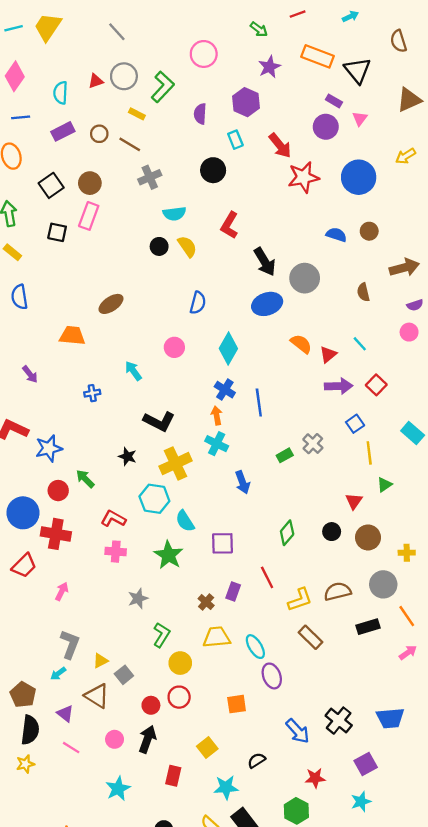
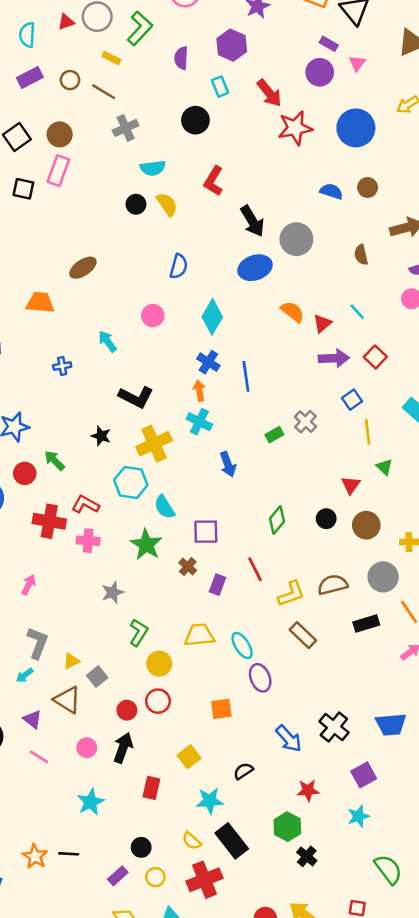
green triangle: (384, 485) -> (384, 467), turned -42
red cross: (56, 534) -> (49, 521), moved
brown cross: (206, 602) -> (188, 567), moved

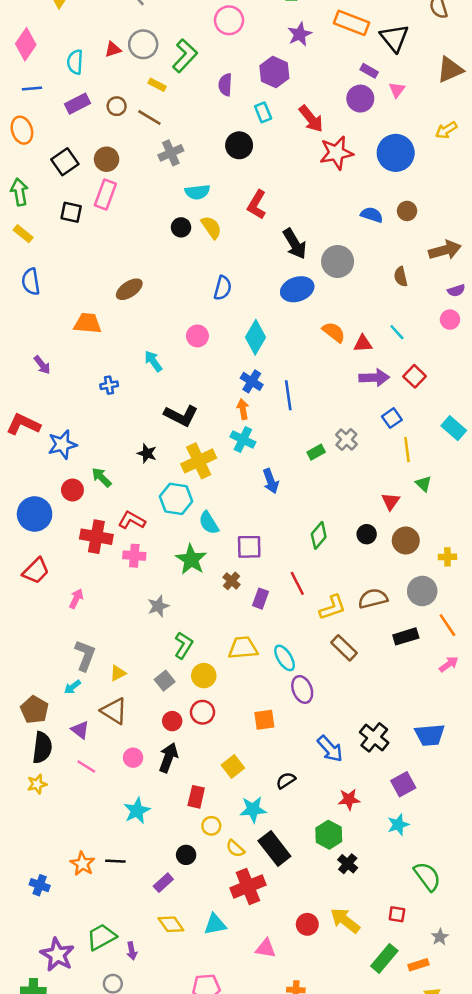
red triangle: (322, 323) -> (363, 344), turned 36
gray square: (97, 677) -> (165, 681), moved
yellow circle: (155, 877) -> (211, 826), moved

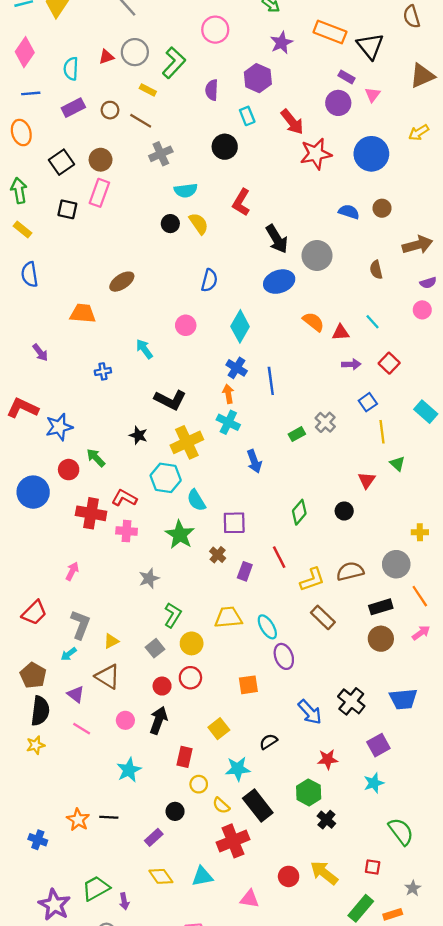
purple arrow: (374, 378) -> (351, 364), size x0.7
brown circle: (406, 540) -> (381, 639), moved
red trapezoid: (36, 571) -> (34, 613), moved

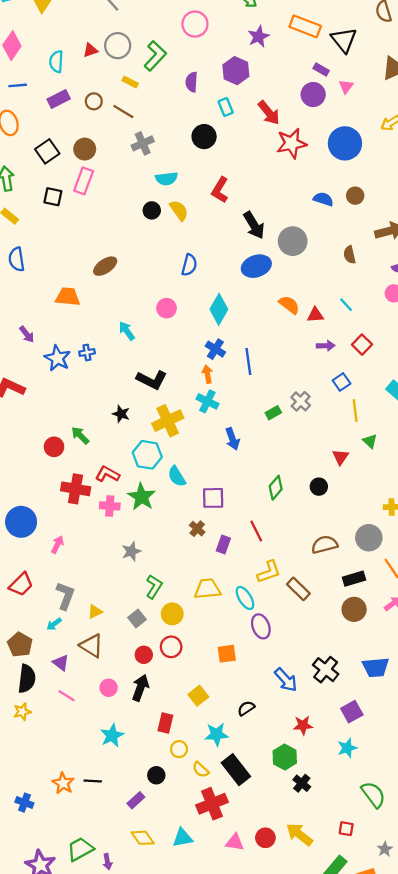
blue star: (59, 427) -> (57, 358), moved, turned -30
blue circle: (33, 492) -> (21, 522), moved
green star: (180, 535) -> (142, 497), moved
yellow L-shape: (312, 580) -> (269, 572), moved
pink triangle: (250, 899) -> (235, 842), moved

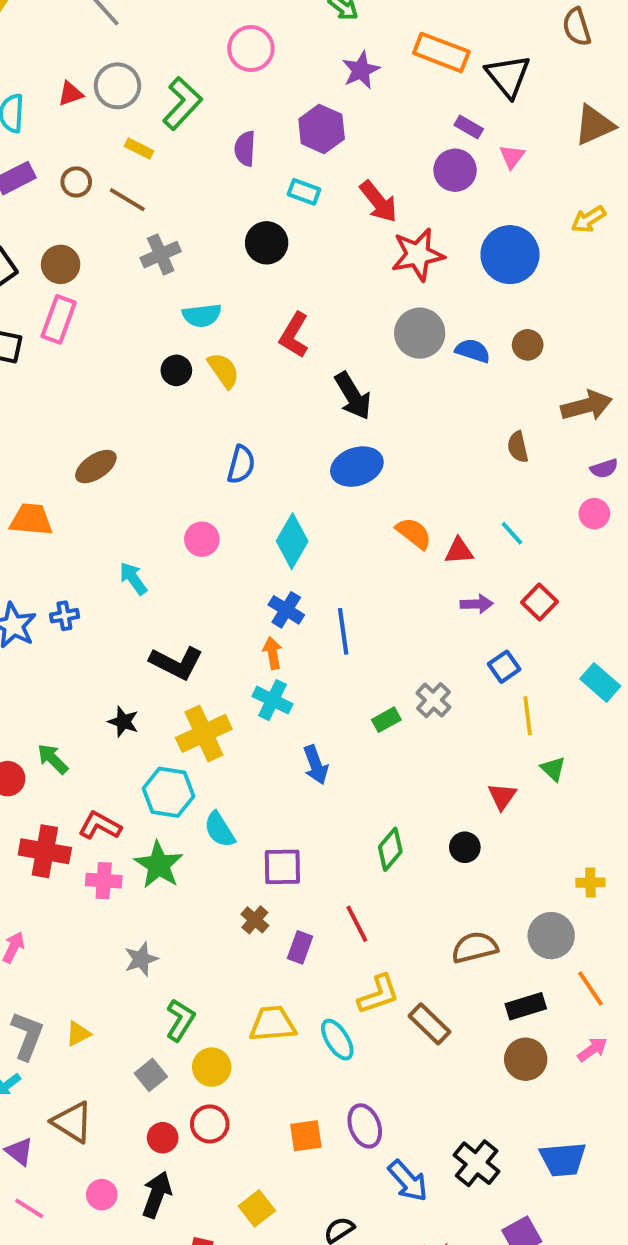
cyan rectangle: (226, 107) -> (304, 192), turned -48
gray circle: (293, 241) -> (420, 333), moved
yellow triangle: (95, 612) -> (78, 1034), moved
purple ellipse: (261, 626) -> (365, 1126), moved

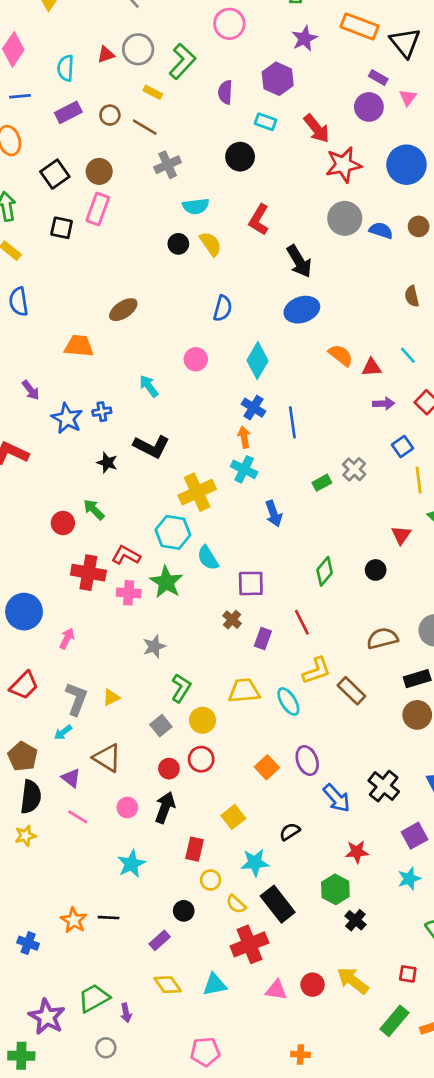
black L-shape: (176, 663) -> (151, 447), moved
black star: (123, 722) -> (107, 463), moved
orange square: (306, 1136) -> (267, 767), turned -35

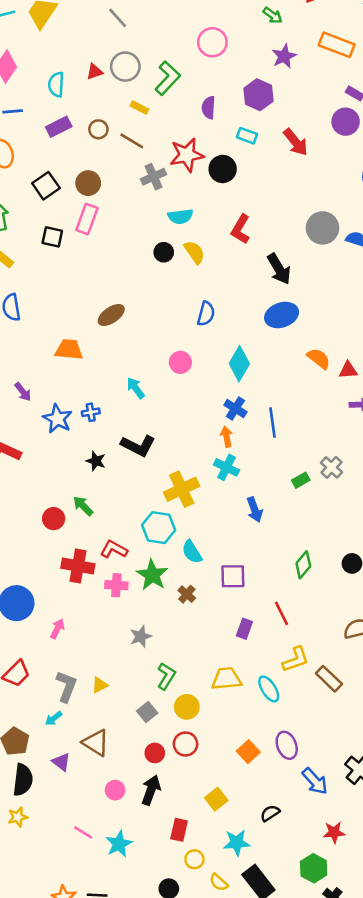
red star: (343, 165) -> (187, 155), moved
brown cross: (232, 620) -> (187, 594), moved
pink line: (78, 817) -> (83, 832), moved

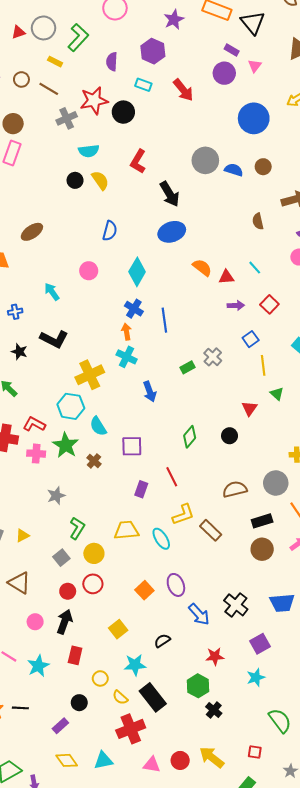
red rectangle: (179, 830) -> (75, 655), moved

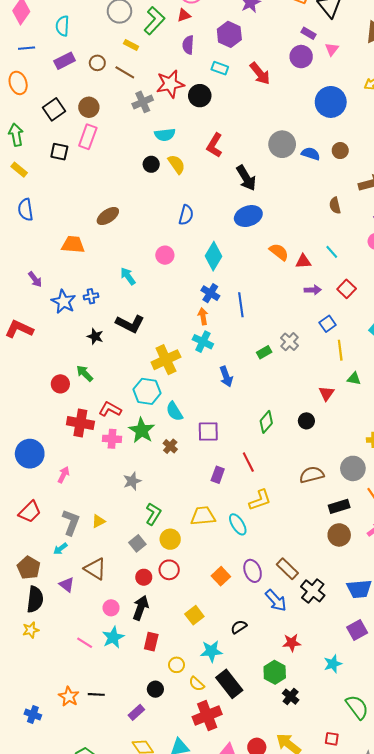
red triangle: (18, 32) -> (184, 15), moved
green triangle: (277, 394) -> (354, 379), turned -32
brown rectangle: (211, 530) -> (287, 569), moved
purple square: (260, 644) -> (357, 630), moved
cyan star: (38, 666) -> (113, 637), moved

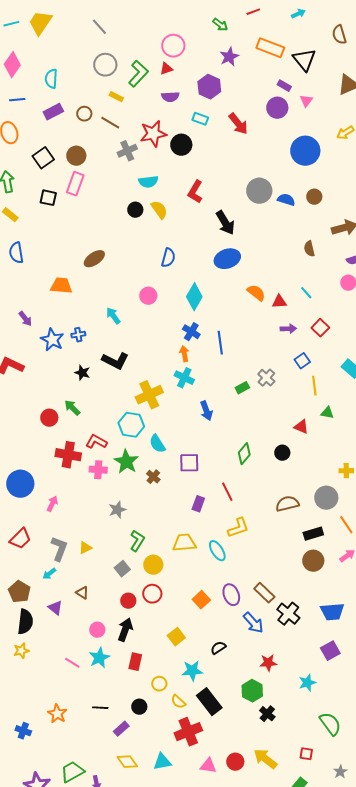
purple semicircle: (188, 45) -> (170, 97), turned -96
red triangle: (326, 393) -> (301, 427), turned -42
brown triangle: (95, 569) -> (82, 593), size x0.6
black line: (96, 694) -> (100, 708), moved

